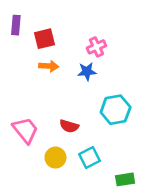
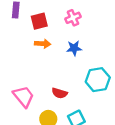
pink cross: (96, 47) -> (73, 18), moved

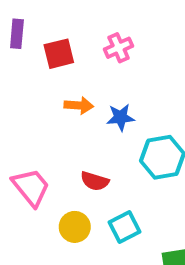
orange arrow: (43, 44) -> (79, 105), moved
blue star: (74, 48) -> (121, 117), moved

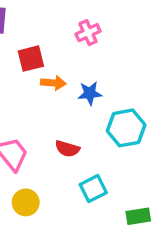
red square: (59, 54) -> (31, 59), moved
yellow circle: (75, 227) -> (26, 202), moved

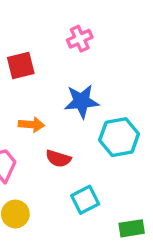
orange arrow: (53, 83) -> (31, 125), moved
blue star: (90, 93) -> (82, 101), size x1.4

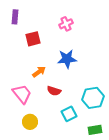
orange arrow: (31, 125) -> (39, 72), turned -40
cyan hexagon: (119, 137) -> (93, 98), moved

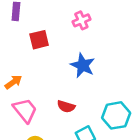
blue star: (67, 59) -> (83, 65), turned 30
orange arrow: (39, 72) -> (13, 82), moved

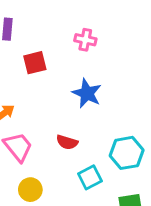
pink cross: (81, 20) -> (85, 40), turned 36

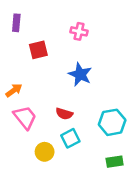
cyan square: (90, 177) -> (70, 138), moved
yellow circle: (30, 190) -> (45, 152), moved

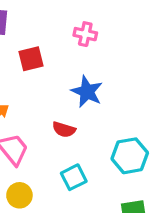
red semicircle: (64, 114) -> (64, 130), moved
yellow circle: (45, 152) -> (19, 195), moved

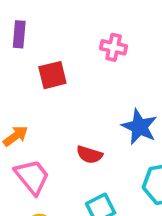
blue star: (87, 92) -> (139, 127), moved

